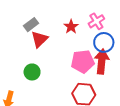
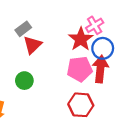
red star: (71, 27) -> (81, 39), moved, size x1.5

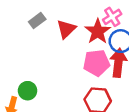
red triangle: (32, 45) -> (66, 29), moved
green circle: (24, 81) -> (28, 91), moved

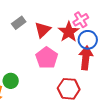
pink pentagon: (96, 63) -> (47, 58), moved, turned -30

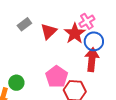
pink pentagon: (47, 58) -> (57, 77), moved

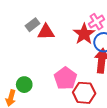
red triangle: (49, 31) -> (46, 32), moved, turned 42

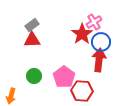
red triangle: (46, 32) -> (32, 40), moved
green circle: (24, 85) -> (34, 76), moved

